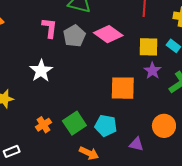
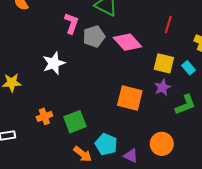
cyan pentagon: (106, 126) -> (106, 144), moved

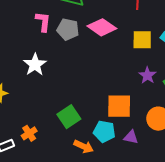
gray pentagon: (94, 36) -> (68, 29), turned -30
purple star: (163, 87) -> (147, 75), moved
orange square: (130, 98) -> (119, 106), moved
orange cross: (44, 116) -> (29, 133), moved

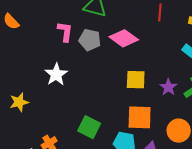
yellow square: (142, 40) -> (136, 80), moved
green square: (69, 117) -> (89, 127), turned -30

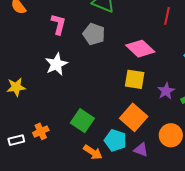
pink L-shape: (65, 32) -> (58, 24), moved
pink diamond: (124, 38) -> (140, 49), moved
orange square: (140, 117) -> (134, 117), turned 32

